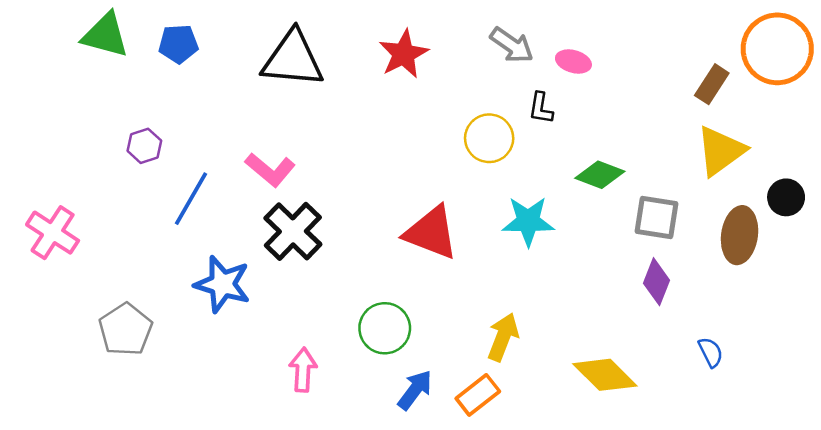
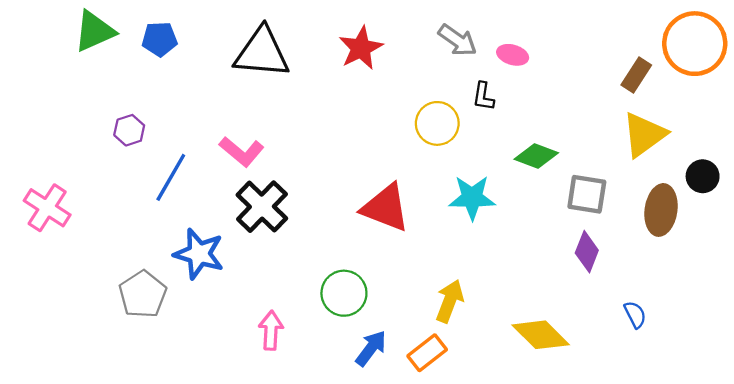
green triangle: (105, 35) -> (94, 31), turned -39
gray pentagon: (126, 329) -> (143, 294), moved

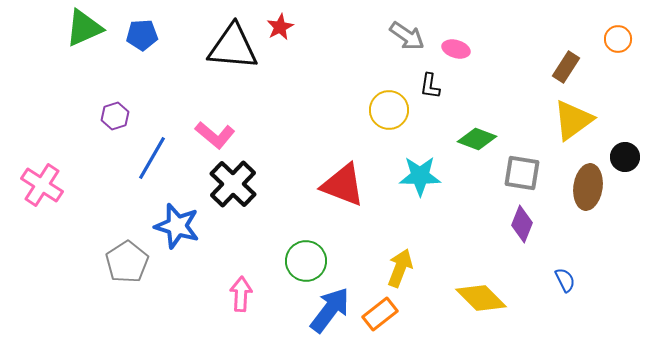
orange circle: (695, 44) -> (618, 39), size x0.5
red star: (361, 48) -> (280, 27), moved, size x0.7
blue arrow: (371, 348) -> (330, 310), size x1.4

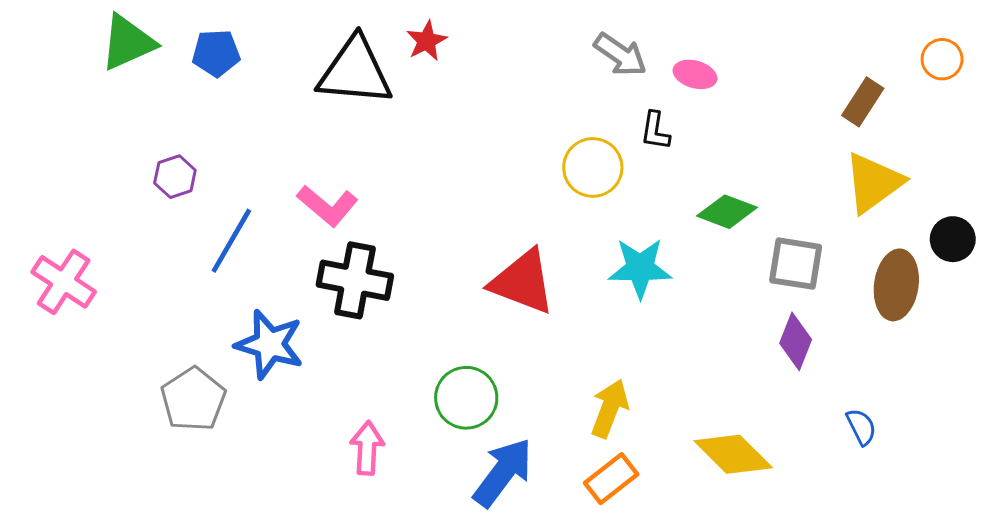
black cross: (233, 184) -> (355, 280), turned -33
orange rectangle: (380, 314) -> (611, 479), moved

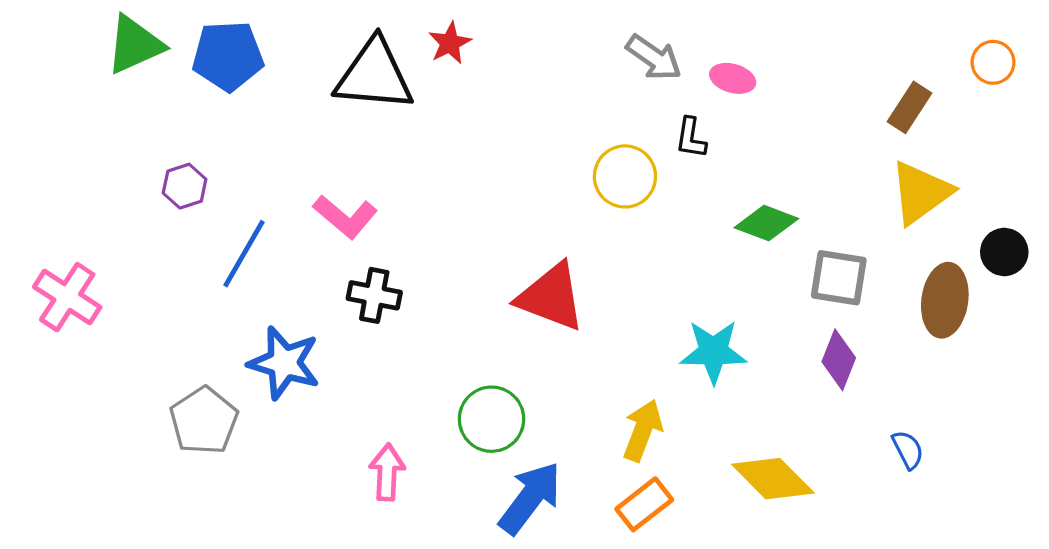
blue pentagon: (216, 53) -> (228, 56), size x1.4
cyan star: (640, 268) -> (713, 352), moved
black cross: (355, 280) -> (374, 295), size x0.7

